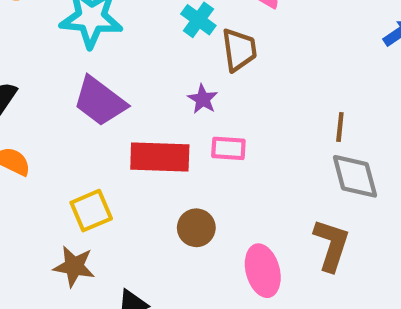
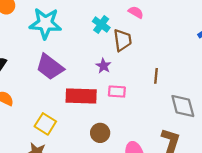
brown line: (340, 127) -> (156, 76), moved
yellow square: (91, 211) -> (45, 124), turned -35

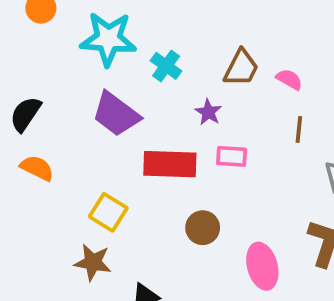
pink semicircle: (136, 12) -> (289, 79), moved
cyan cross: (101, 24) -> (166, 66), moved
brown trapezoid: (122, 40) -> (241, 68), turned 35

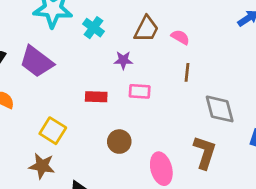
purple star: (208, 112) -> (123, 60), turned -30
purple trapezoid: (116, 114) -> (37, 62), moved
red rectangle: (170, 164) -> (96, 97), size x0.6

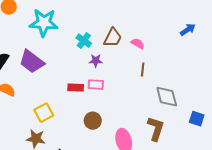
cyan cross: (93, 28) -> (84, 41), moved
pink rectangle: (140, 91) -> (96, 85), moved
yellow square: (53, 131) -> (44, 113), turned 30

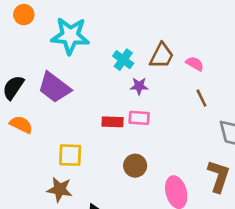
brown line: (143, 70) -> (201, 98), turned -32
yellow square: (44, 113) -> (70, 155), turned 30

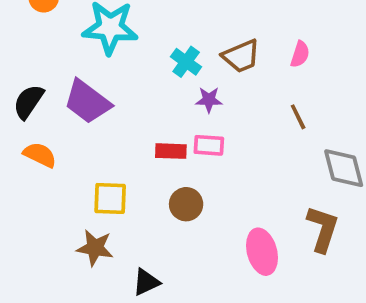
brown trapezoid: (162, 56) -> (241, 56), turned 40
pink semicircle: (195, 64) -> (300, 54), moved, turned 78
brown circle: (135, 166) -> (186, 204), moved

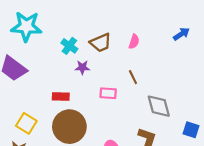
pink rectangle: (209, 145) -> (108, 93), moved
yellow square: (110, 198) -> (26, 123), turned 30
brown circle: (186, 204) -> (69, 127), size x1.8

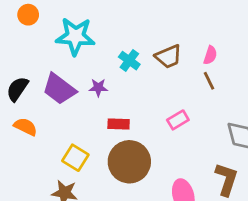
purple star: (82, 67) -> (98, 88), moved
brown line: (133, 77) -> (209, 81), moved
pink rectangle: (108, 93) -> (178, 120), turned -35

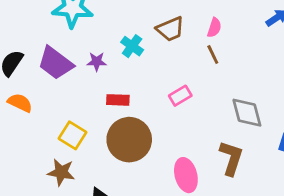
cyan cross: (129, 61) -> (132, 46), moved

